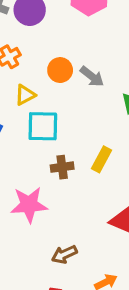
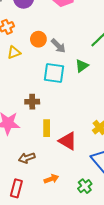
cyan square: (43, 126) -> (54, 73), moved
yellow rectangle: (102, 159) -> (47, 128), moved, turned -35

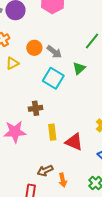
cyan square: (54, 73) -> (53, 78), turned 30
brown arrow: (27, 158) -> (45, 171), moved
orange arrow: (51, 179) -> (63, 180), turned 104

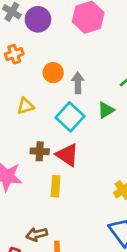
gray arrow: (54, 52) -> (78, 83), turned -140
yellow triangle: (12, 63) -> (26, 106), moved
red triangle: (74, 142) -> (67, 155), moved

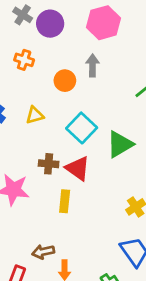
orange cross: (14, 54) -> (24, 60), turned 36
gray arrow: (78, 83) -> (92, 65), moved
green triangle: (106, 110) -> (120, 144), moved, size x1.5

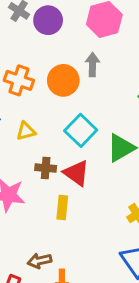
orange cross: (24, 60) -> (19, 80), moved, size x1.4
orange circle: (65, 81) -> (63, 80), size x1.4
yellow triangle: (35, 115) -> (26, 131), moved

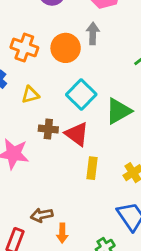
yellow rectangle: (62, 208) -> (92, 168), moved

